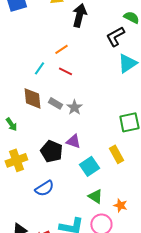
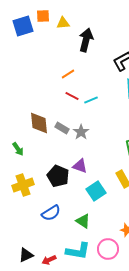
cyan line: (39, 68) -> (91, 100), moved, turned 32
green triangle: (95, 196) -> (83, 221), moved

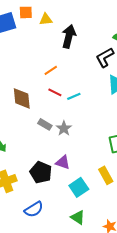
brown diamond: (39, 123) -> (22, 98), moved
green triangle: (83, 221) -> (78, 217), moved

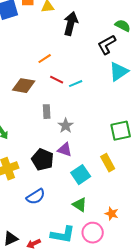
orange line: (51, 70) -> (45, 59), moved
brown diamond: (22, 98) -> (24, 86), turned -75
gray rectangle: (45, 124) -> (47, 112), turned 56
gray star: (64, 128) -> (66, 126), moved

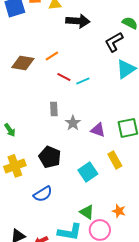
black arrow: (71, 24) -> (78, 21), turned 80
brown diamond: (24, 86) -> (23, 63), moved
purple triangle: (65, 150) -> (98, 130), moved
green triangle: (80, 205) -> (87, 212), moved

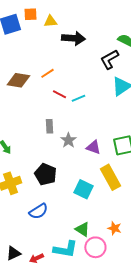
yellow rectangle: (115, 160) -> (110, 177), size x1.4
cyan square: (88, 172) -> (83, 189), turned -30

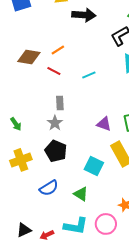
red line: (59, 94) -> (54, 71), moved
gray star: (68, 140) -> (55, 123), moved
green triangle: (82, 229) -> (81, 194), moved

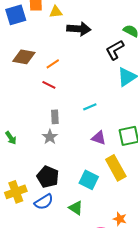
brown diamond: (29, 57) -> (24, 57), moved
cyan line: (89, 75) -> (90, 107), moved
black pentagon: (56, 151) -> (48, 177), moved
yellow cross: (21, 160) -> (16, 192), moved

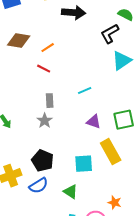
cyan square: (89, 180) -> (84, 164), turned -30

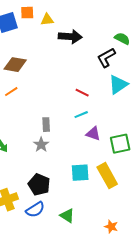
orange line: (48, 48) -> (11, 92), moved
red line: (44, 69) -> (82, 93), moved
purple triangle: (94, 122) -> (93, 134), moved
cyan square: (84, 164) -> (80, 173), moved

